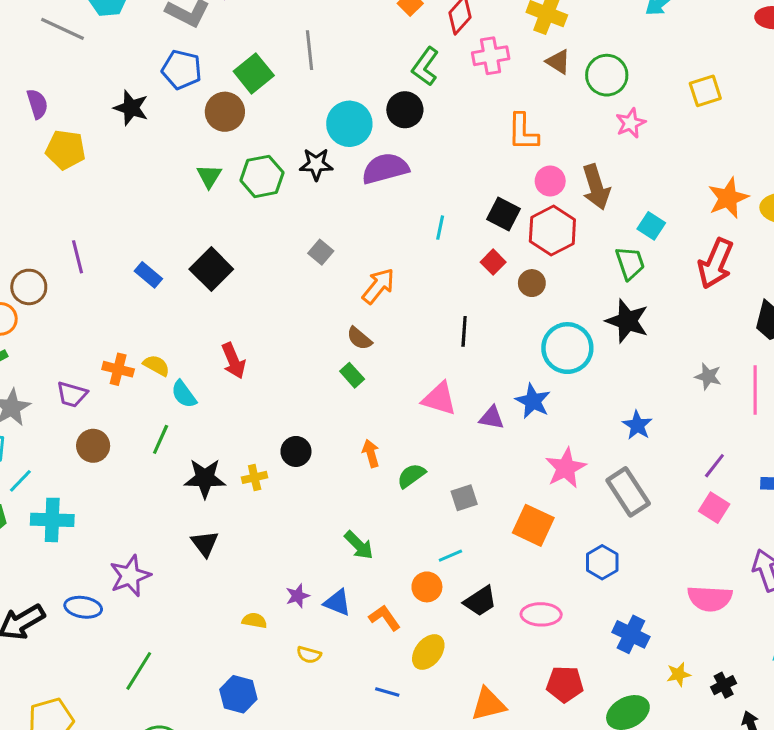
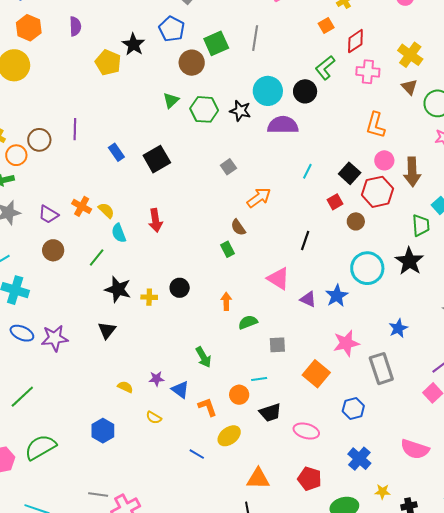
yellow pentagon: (65, 150) -> (108, 63), moved
blue ellipse: (83, 607) -> (22, 333), moved
green line: (139, 671) -> (22, 397), moved

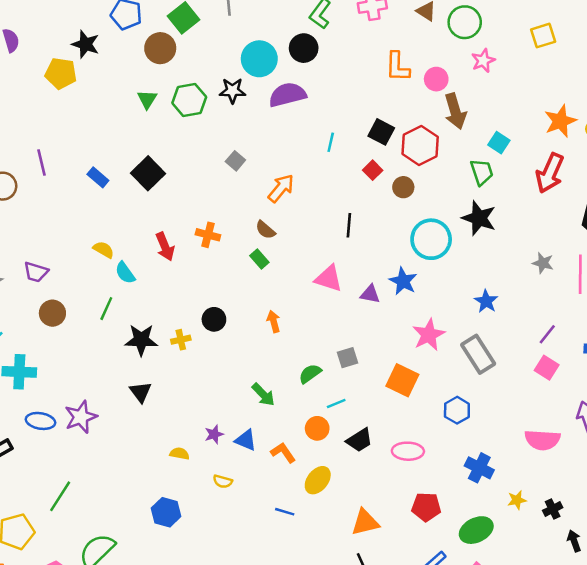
pink circle: (384, 160) -> (436, 79), moved
orange cross: (82, 206) -> (208, 235), moved
green semicircle: (248, 322) -> (310, 374), moved

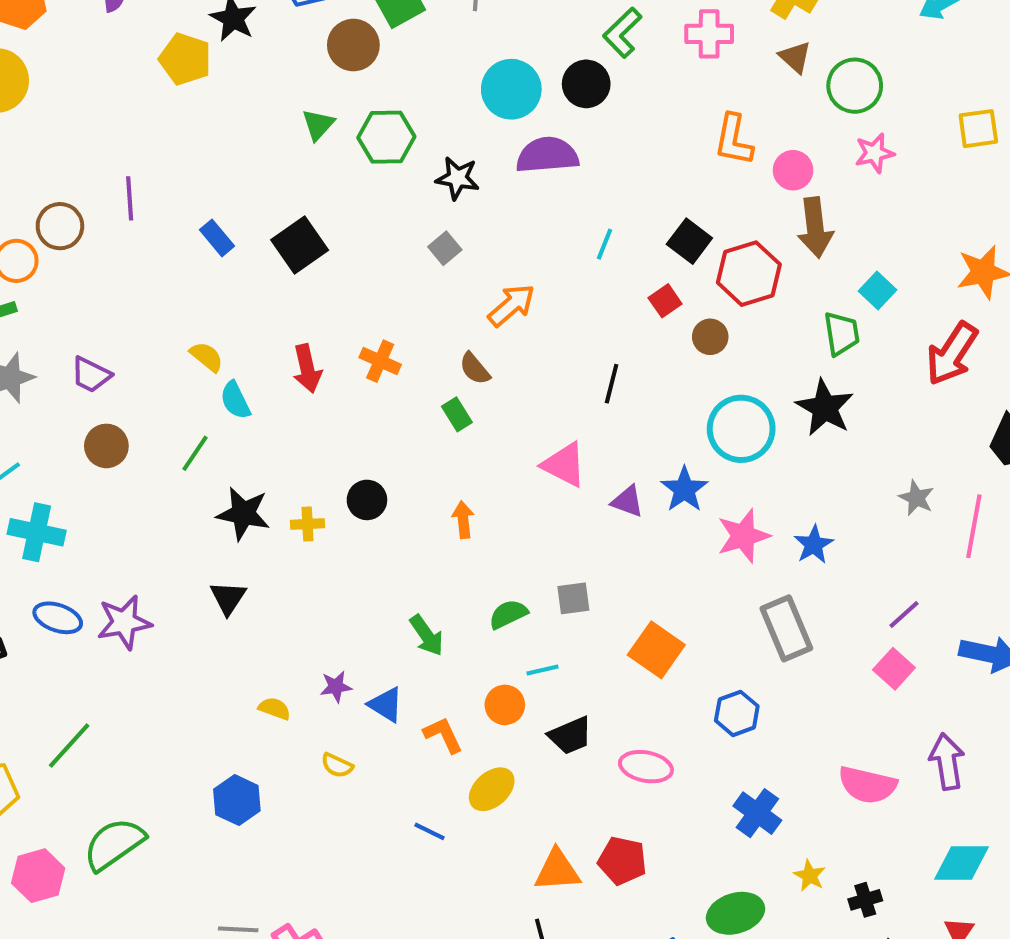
black star: (233, 91) -> (458, 178), moved
pink star: (429, 335) -> (743, 536), moved
yellow star: (517, 500) -> (810, 876), turned 30
red pentagon: (426, 507) -> (622, 861), moved

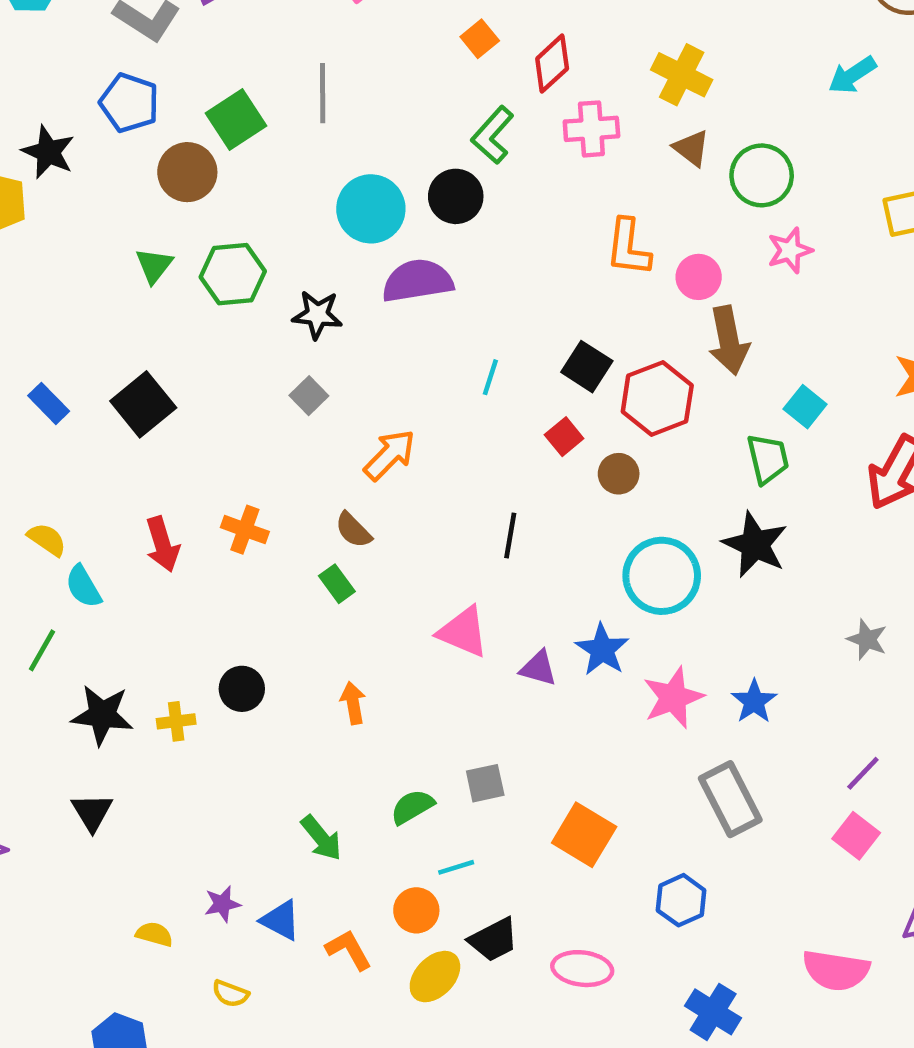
yellow ellipse: (492, 789) -> (435, 977), moved

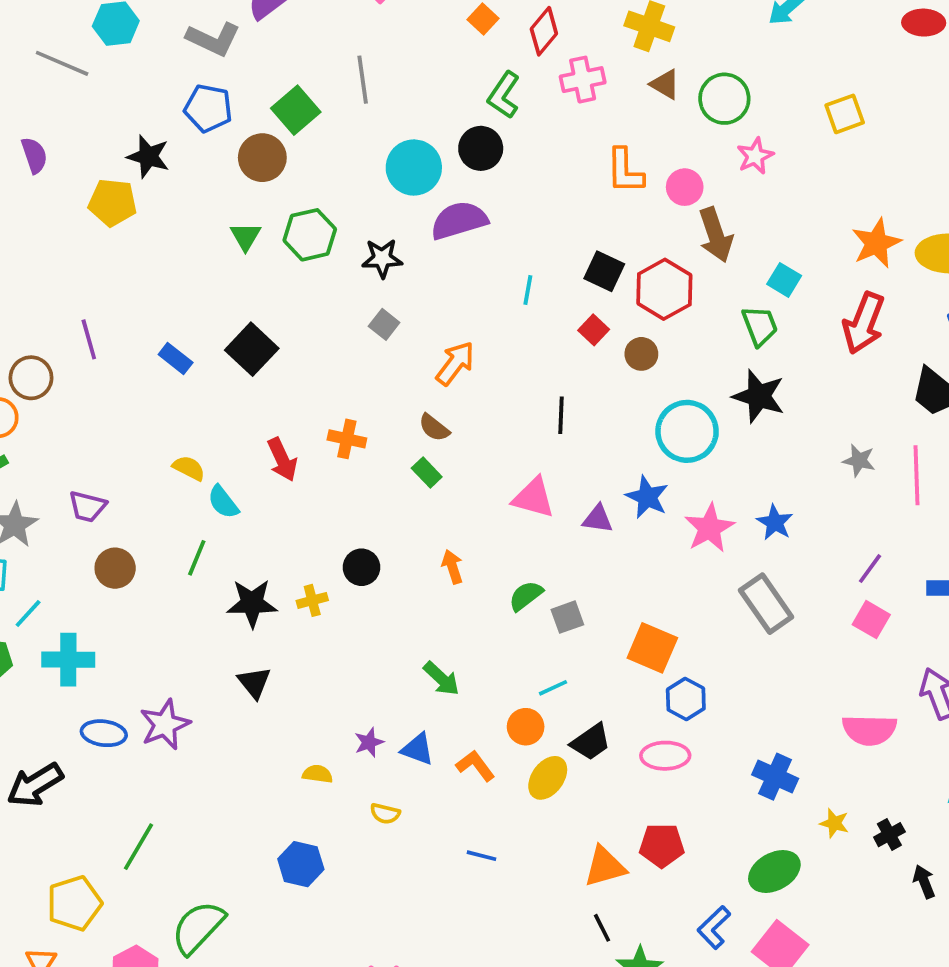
green semicircle: (412, 807) -> (526, 596), moved
blue hexagon: (681, 900) -> (686, 699), moved

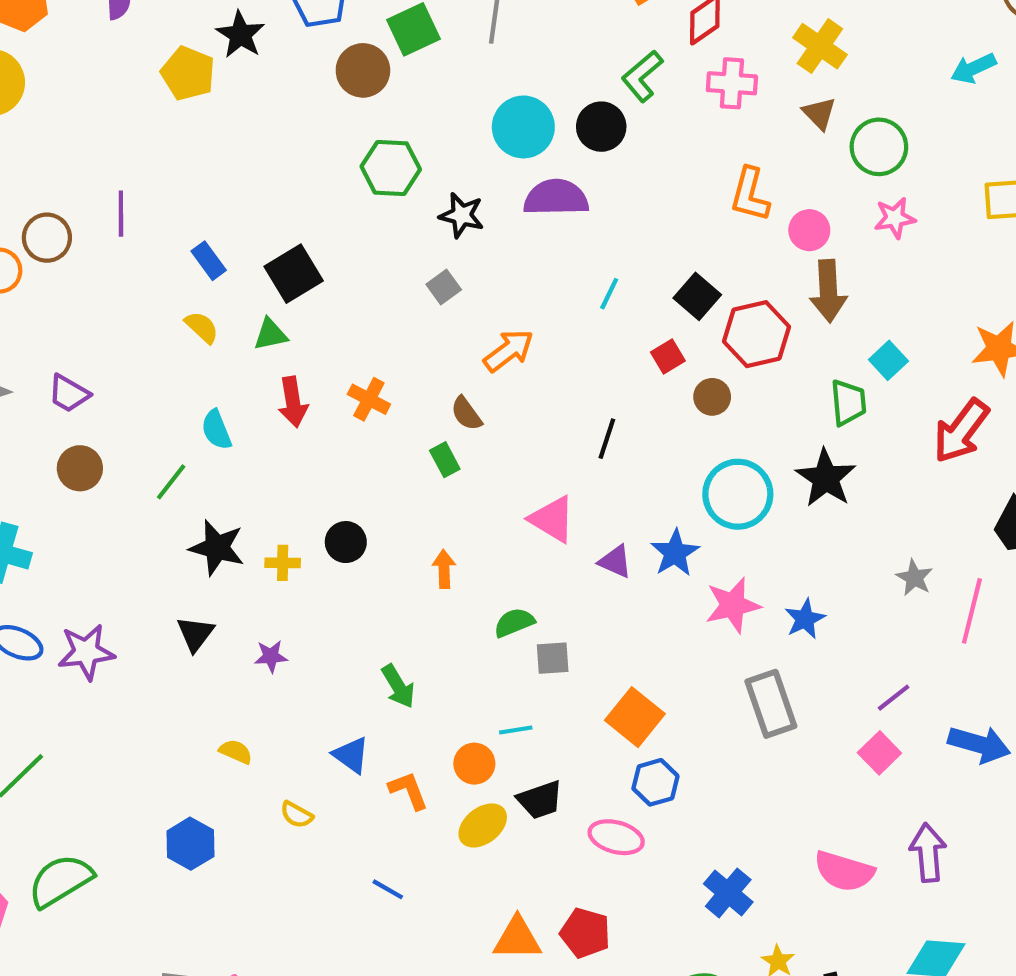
green triangle: (246, 236) -> (270, 334), moved, turned 32
yellow semicircle: (189, 468) -> (202, 327), moved
purple star: (369, 742) -> (271, 656), moved

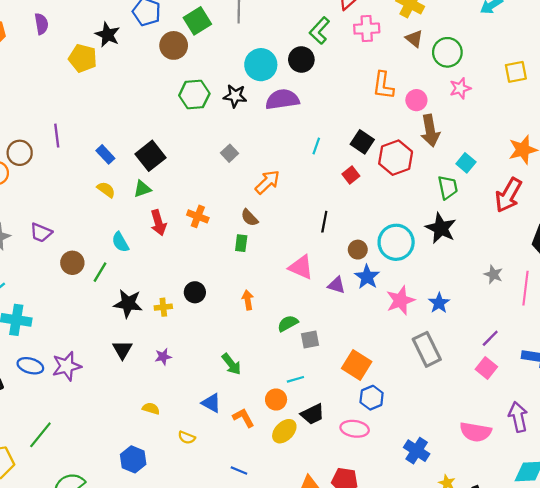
black star: (462, 215) -> (235, 96), moved
brown circle: (712, 397) -> (358, 250), moved
green rectangle: (445, 460) -> (241, 243), turned 42
brown circle: (80, 468) -> (72, 263), moved

